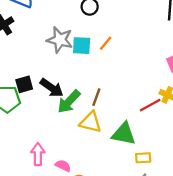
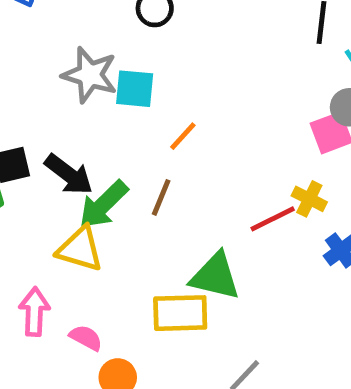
orange line: (106, 43) -> (183, 136), moved
yellow triangle: (91, 122) -> (80, 249), moved
yellow rectangle: (143, 158) -> (180, 313), moved, size x1.6

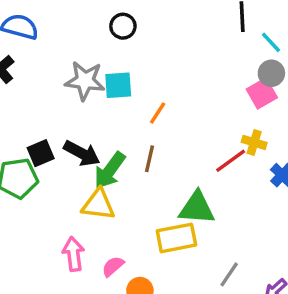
pink semicircle: (86, 338) -> (113, 266), turned -60

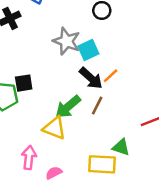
cyan square: (118, 85) -> (88, 50), turned -35
black arrow: (82, 153) -> (91, 78), moved
green triangle: (197, 208) -> (121, 147), size x0.7

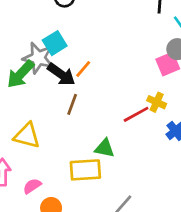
gray star: (66, 41) -> (38, 58), moved
green arrow: (68, 107) -> (20, 74), moved

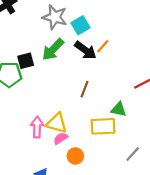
gray star: (38, 58) -> (55, 17), moved
brown line: (72, 104) -> (84, 89), moved
yellow triangle: (27, 136) -> (57, 123), moved

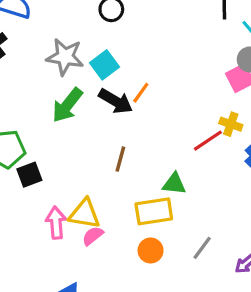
black square: (26, 61) -> (29, 175), moved
orange circle: (75, 156) -> (151, 250), moved

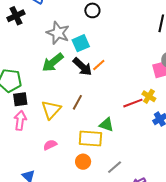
yellow triangle: (84, 214) -> (51, 110), moved, turned 50
pink arrow: (56, 223) -> (20, 120), moved

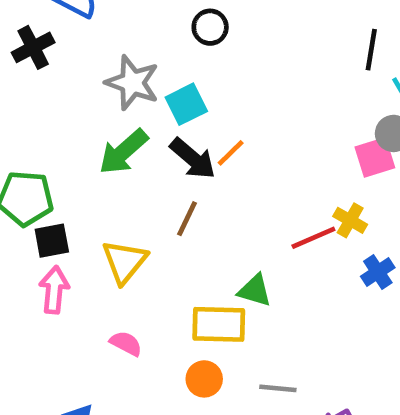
brown line: (77, 102) -> (187, 219), moved
pink semicircle: (50, 145) -> (126, 343), turned 56
gray line: (115, 167) -> (278, 388), turned 49

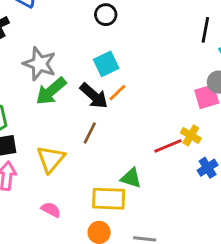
gray star: (132, 83) -> (40, 64), moved
cyan square: (186, 104) -> (106, 64), moved

